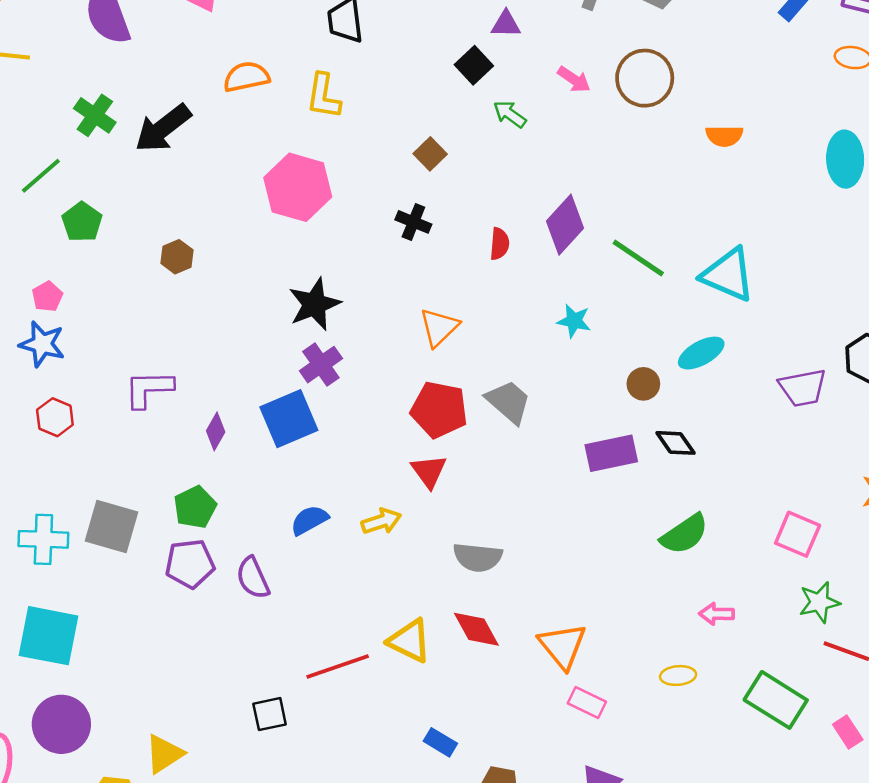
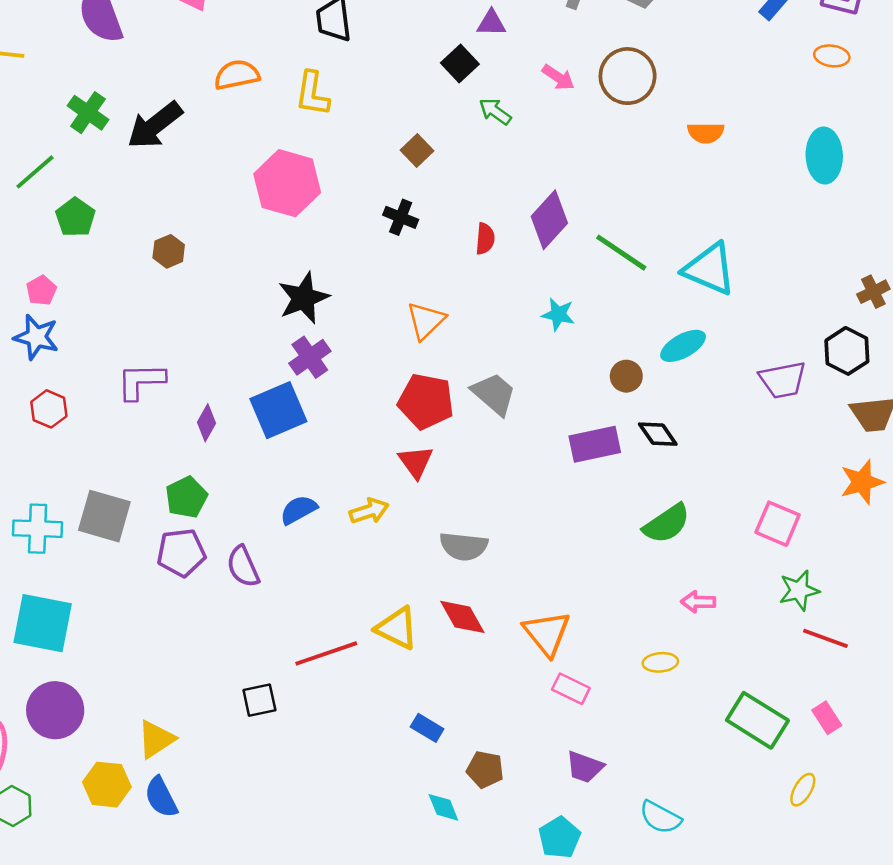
green rectangle: (776, 700) -> (757, 720), moved

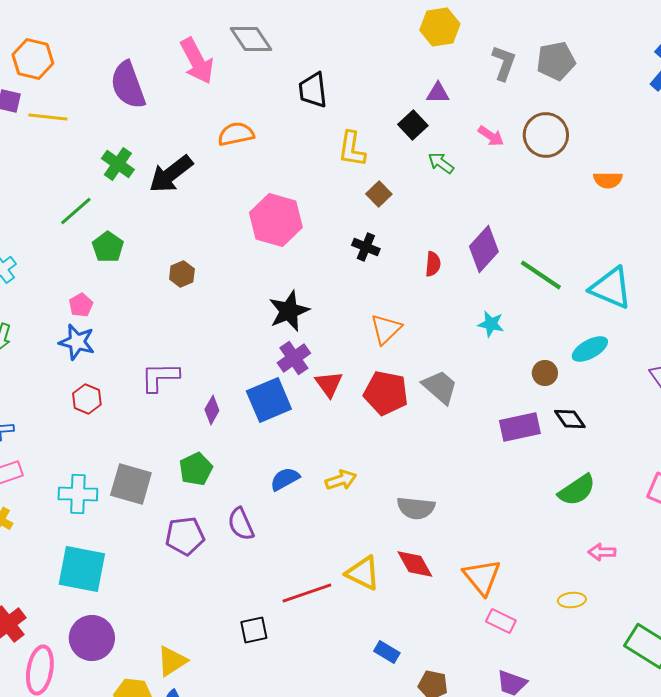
yellow L-shape: (312, 94) -> (352, 149), moved
red triangle: (416, 462) -> (329, 384), moved
purple pentagon: (181, 553) -> (185, 536), moved

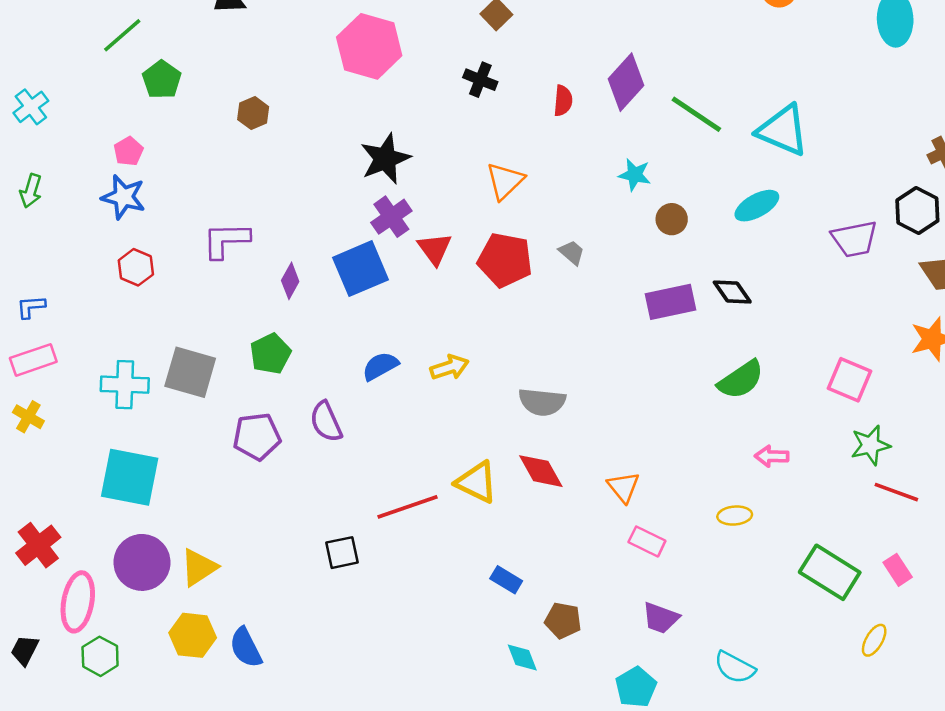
brown circle: (545, 373) -> (672, 219), moved
gray trapezoid: (440, 387) -> (572, 253), size x0.6
orange triangle: (482, 577) -> (624, 487), size x0.7
yellow triangle: (172, 661) -> (199, 567), moved

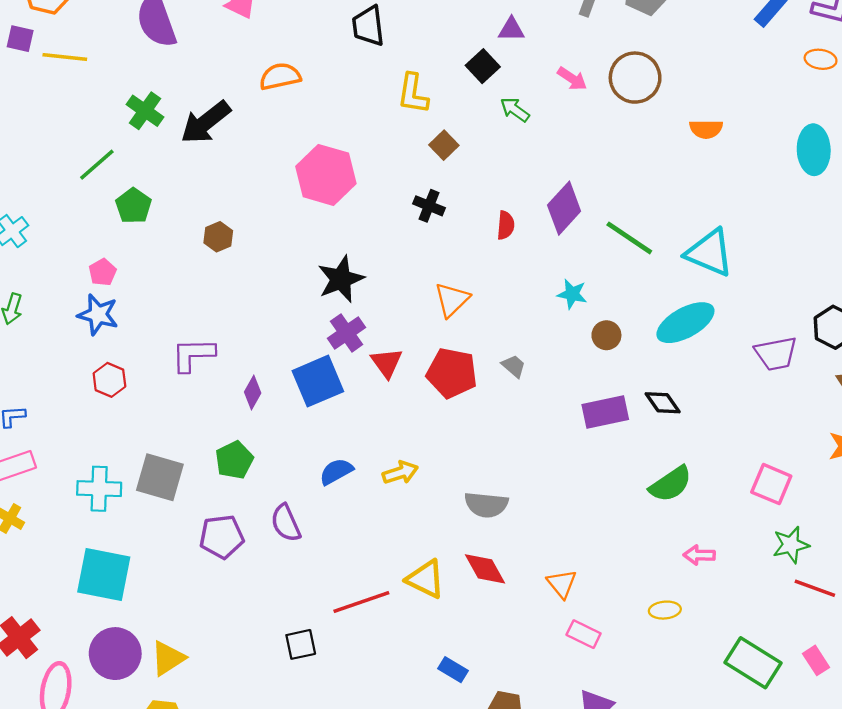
cyan ellipse: (757, 206) -> (685, 323), size x1.4

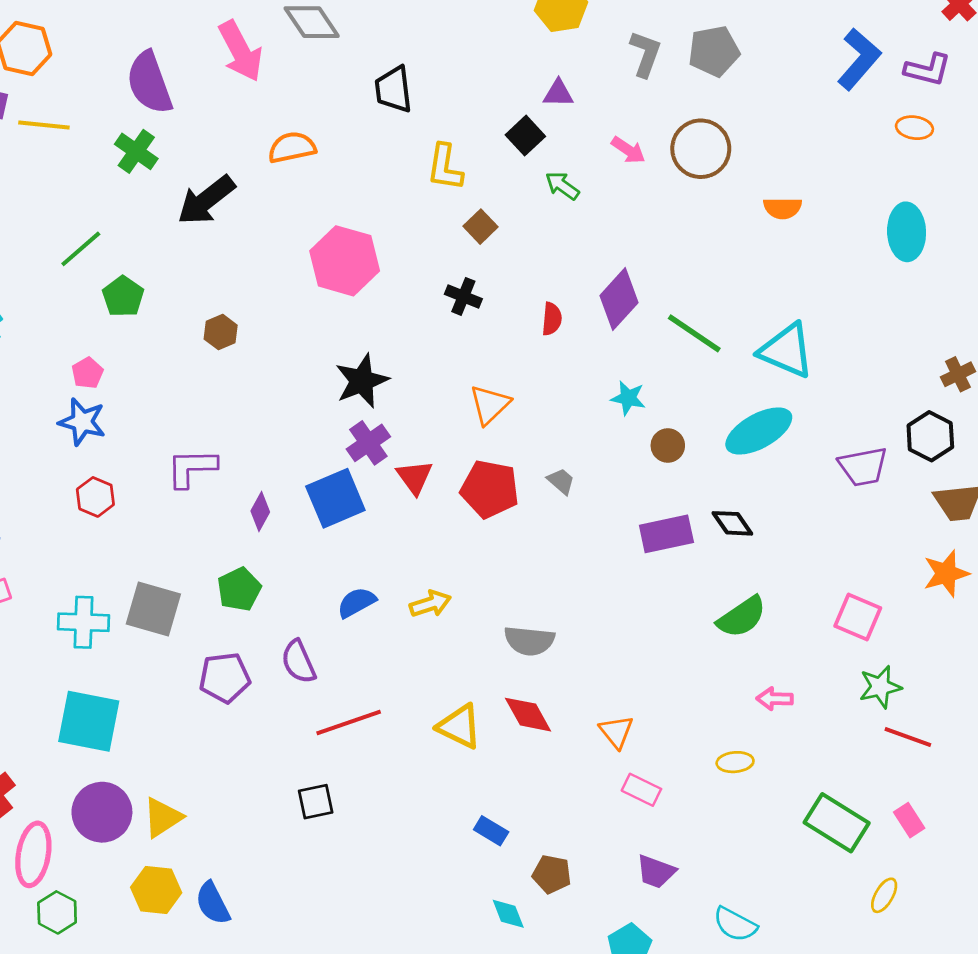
green cross: (145, 111) -> (136, 151), moved
red line: (361, 602) -> (349, 722), moved

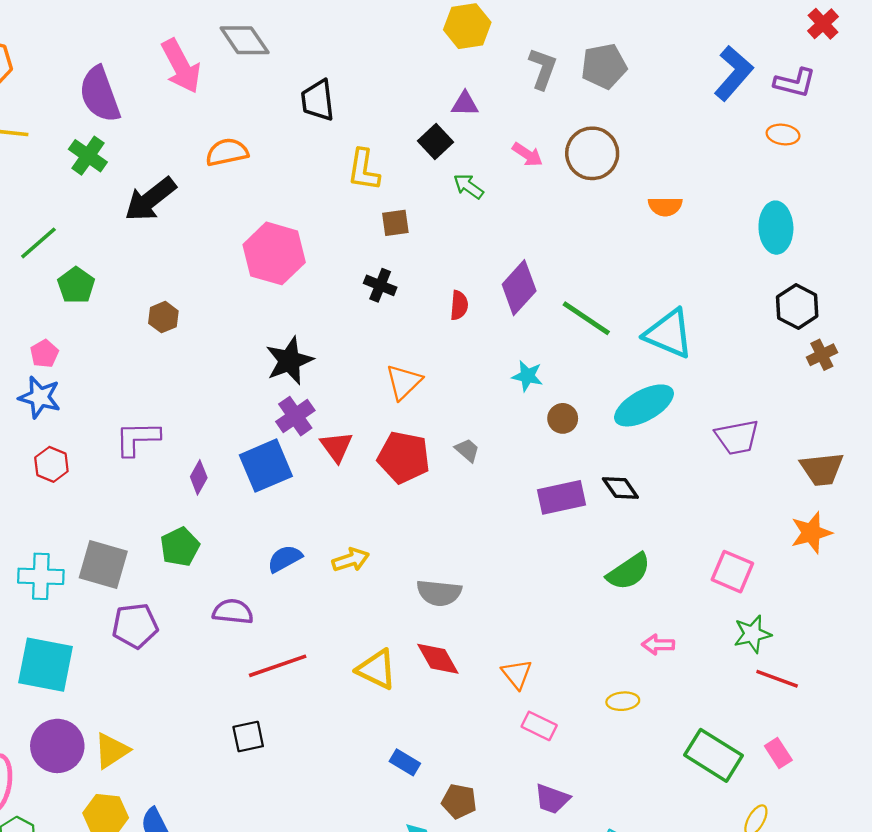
brown square: (481, 227) -> (395, 223), turned 36
black hexagon: (930, 436) -> (797, 307), moved
purple semicircle: (298, 662) -> (233, 612), turned 120
purple pentagon: (225, 678) -> (135, 626), moved

